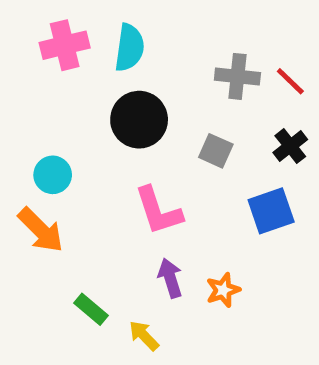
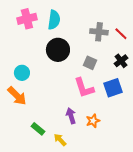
pink L-shape: (158, 211) -> (84, 88), moved

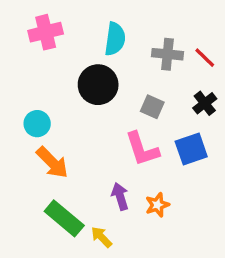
cyan semicircle: (54, 20) -> (115, 39), moved
orange arrow: (17, 96) -> (52, 163), moved
green rectangle: (38, 129) -> (64, 218), size x1.6

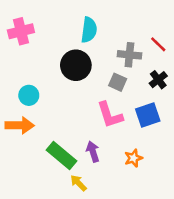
pink cross: (46, 32) -> (21, 31), moved
gray cross: (167, 54) -> (129, 55), moved
orange arrow: (52, 163) -> (20, 125), moved, turned -44
orange star: (157, 205) -> (133, 158), moved
green rectangle: (64, 218) -> (61, 155), moved

